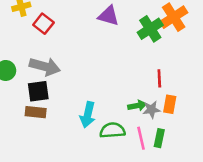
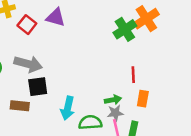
purple triangle: (109, 16) -> (56, 17), moved
black square: (38, 91) -> (38, 87), moved
gray star: (151, 110) -> (115, 113), moved

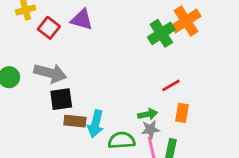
red line: (133, 75) -> (171, 85), turned 63
brown rectangle: (20, 106) -> (75, 121), moved

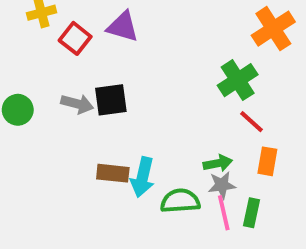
green cross: (161, 33) -> (238, 80), moved
gray arrow: (50, 73) -> (77, 104), size x0.7
red line: (171, 85) -> (252, 122), turned 72
black square: (61, 99) -> (111, 100), moved

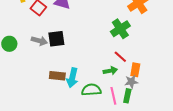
red line: (252, 122) -> (120, 57), moved
gray star: (222, 185) -> (131, 82), moved

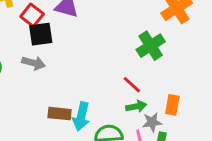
black square: (56, 39) -> (41, 34), moved
red line: (120, 57) -> (132, 85), moved
gray star: (131, 82) -> (152, 122), moved

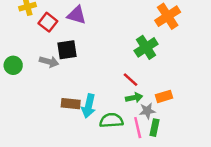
black square: (41, 34) -> (67, 50), moved
orange rectangle: (172, 105) -> (164, 96), turned 63

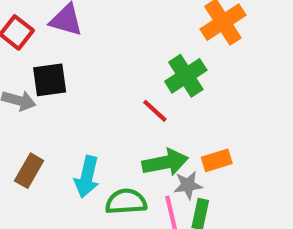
red line: (130, 80) -> (155, 111), moved
green arrow: (134, 98) -> (165, 162), size x1.5
brown rectangle: (71, 104) -> (29, 171), moved, turned -66

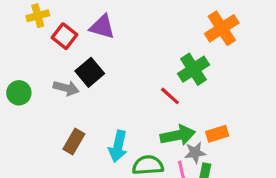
black square: (50, 80) -> (90, 72), turned -32

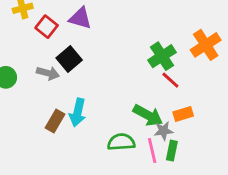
orange cross: (222, 28) -> (206, 45), moved
red line: (170, 96) -> (170, 80), moved
green arrow: (178, 135) -> (148, 115), turned 40
cyan arrow: (118, 146) -> (78, 113), moved

